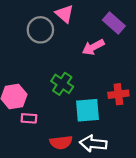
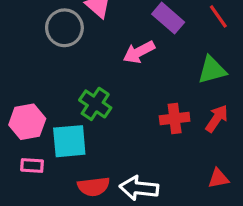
cyan square: (87, 110) -> (69, 141), moved
pink rectangle: (29, 118) -> (32, 165), moved

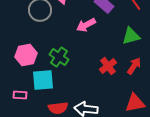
red cross: (175, 119) -> (108, 66), turned -30
pink hexagon: (27, 122) -> (26, 55), moved
red triangle: (218, 178) -> (135, 103), size x1.5

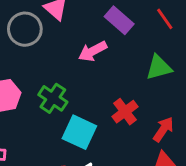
red arrow: (134, 66) -> (163, 129), moved
cyan square: (43, 80) -> (79, 132), moved, turned 30

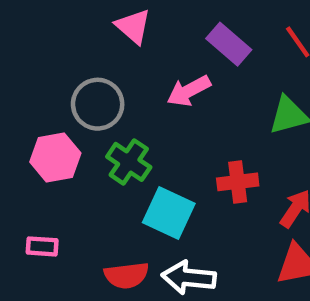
gray circle: (25, 29) -> (98, 104), moved
red cross: (125, 112) -> (238, 182), turned 30

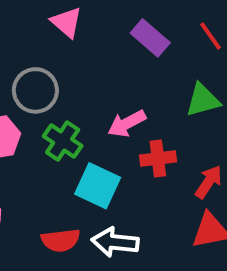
pink arrow: (189, 91) -> (127, 123), moved

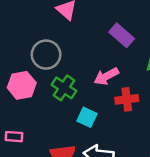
purple rectangle: (150, 38) -> (122, 35), moved
cyan square: (98, 186) -> (87, 117), size x0.7

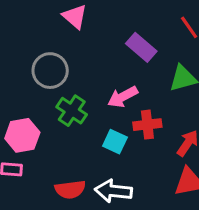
pink hexagon: (22, 85) -> (22, 135), moved
cyan square: (87, 117) -> (115, 142), moved

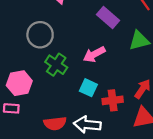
red cross: (147, 125) -> (113, 100), moved

